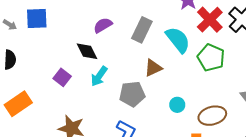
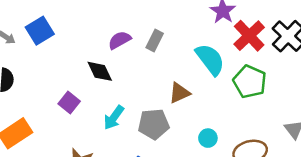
blue square: (37, 19) -> (40, 31), turned -30
gray rectangle: (142, 30) -> (155, 41), moved, size x0.7
cyan arrow: (99, 76) -> (114, 118), moved

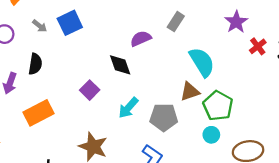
red cross: (249, 36) -> (258, 46), size x0.6
gray rectangle: (155, 41) -> (176, 22), moved
cyan semicircle: (210, 59) -> (202, 62), moved
green pentagon: (250, 82) -> (218, 106), moved

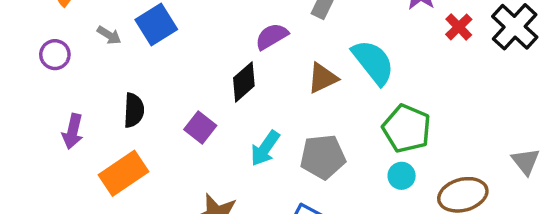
black semicircle: (35, 64) -> (134, 110), moved
black diamond: (120, 65) -> (244, 82), turned 75
brown triangle: (190, 92) -> (323, 78), moved

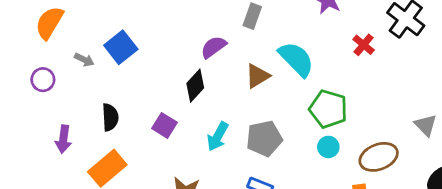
red cross: (459, 27) -> (364, 45), moved

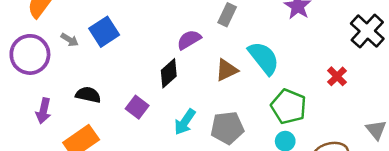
red cross: (364, 45) -> (337, 76), moved
purple circle: (43, 80) -> (30, 54), size x1.8
black semicircle: (110, 117) -> (88, 95), turned -80

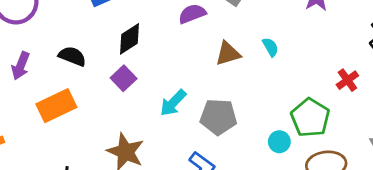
cyan semicircle: (264, 58) -> (271, 47), size x0.5
black diamond: (169, 73) -> (129, 39), moved
green pentagon: (289, 106) -> (310, 118), moved

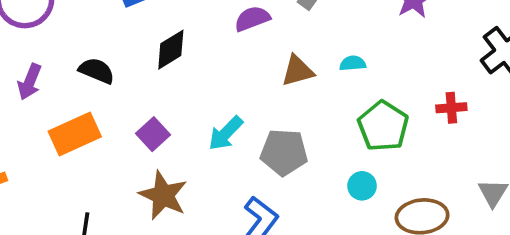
cyan semicircle: (271, 47) -> (353, 63), turned -66
purple square: (124, 78) -> (153, 134), moved
red cross: (347, 80) -> (451, 108), turned 30
green pentagon: (310, 118) -> (383, 126), moved

